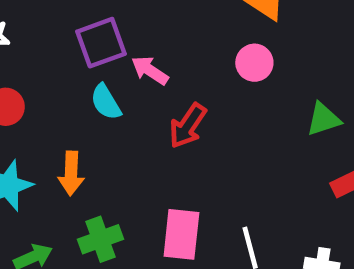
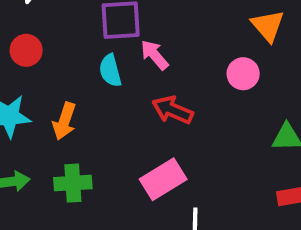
red arrow: (188, 126) -> (173, 110), turned 63
pink rectangle: (181, 234) -> (163, 179), moved, turned 36

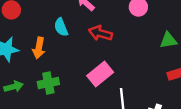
cyan semicircle: (110, 70) -> (61, 27), moved

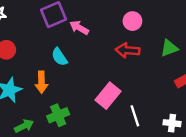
red arrow: (100, 33) -> (128, 50), moved

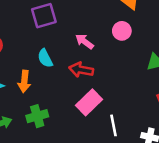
pink arrow: (79, 28) -> (85, 41), moved
red arrow: (128, 50) -> (81, 70), moved

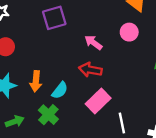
cyan semicircle: (45, 58) -> (60, 90), moved, turned -114
green cross: (37, 116) -> (48, 115), turned -30

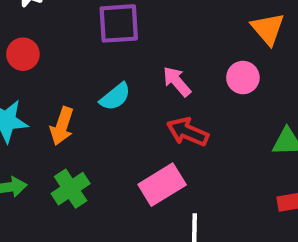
red arrow: (90, 70) -> (188, 132), moved
cyan semicircle: (60, 90) -> (115, 97), moved

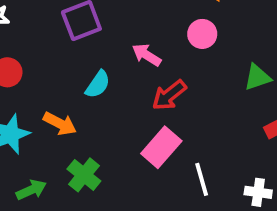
orange arrow: (62, 126) -> (60, 124), turned -64
red arrow: (188, 132) -> (169, 95), turned -45

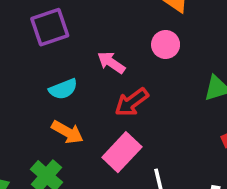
cyan semicircle: (98, 84) -> (63, 89), turned 32
orange arrow: (60, 124) -> (67, 132), moved

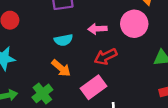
pink circle: (166, 44) -> (134, 24), size x1.5
pink arrow: (111, 63) -> (97, 29), turned -48

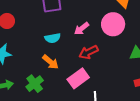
pink arrow: (97, 29) -> (82, 29), turned -35

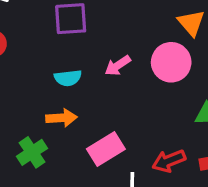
red arrow: (89, 52) -> (169, 161), moved
orange arrow: (51, 62) -> (61, 118), turned -48

